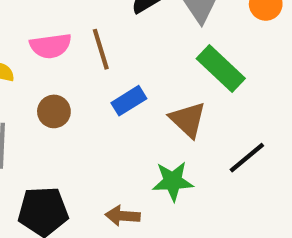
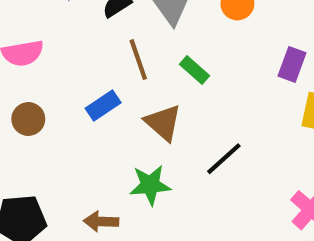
brown line: (101, 49) -> (138, 60), moved
green rectangle: (221, 69) -> (194, 70), size x0.6

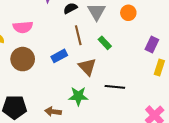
brown circle: (28, 119) -> (23, 59), size x1.5
black line: (224, 159) -> (115, 87), turned 42

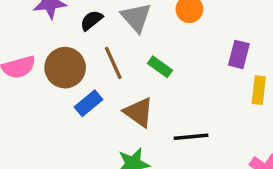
brown circle: (23, 59) -> (65, 68), moved

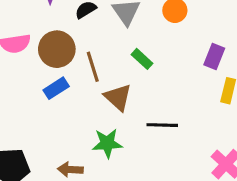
brown line: (113, 63) -> (93, 67), moved
blue rectangle: (88, 103) -> (56, 88), moved

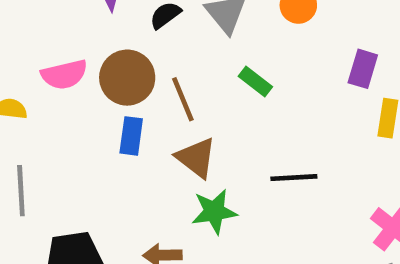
blue rectangle: (56, 88) -> (131, 136), turned -45
brown triangle: (118, 97) -> (196, 158), moved

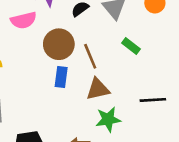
pink semicircle: (64, 74) -> (24, 20), moved
brown triangle: (196, 158) -> (98, 89), turned -50

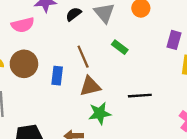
brown circle: (59, 44) -> (24, 64), moved

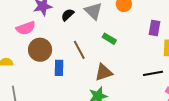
brown circle: (24, 64) -> (40, 50), moved
brown triangle: (90, 86) -> (104, 72), moved
black line: (140, 96) -> (153, 73), moved

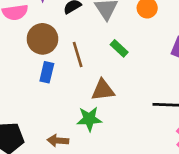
brown circle: (40, 50) -> (42, 39), moved

